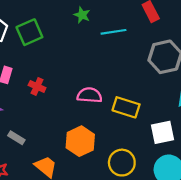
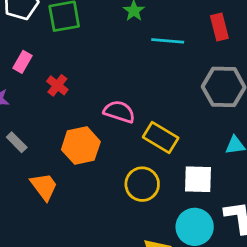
orange hexagon: (80, 141) -> (81, 146), moved
yellow circle: (122, 163) -> (142, 184), moved

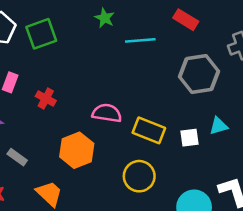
red rectangle: (219, 27) -> (186, 20), turned -35
white square: (198, 179) -> (190, 138), moved, size x0.7

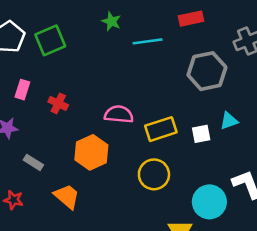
red rectangle: (186, 20) -> (191, 19), turned -40
yellow rectangle: (149, 130) -> (161, 129), turned -36

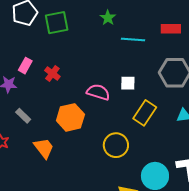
pink rectangle: (22, 90) -> (25, 66), moved
yellow rectangle: (161, 129) -> (145, 113), moved, turned -50
white square: (201, 134) -> (128, 83), moved

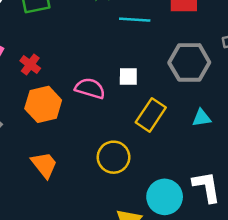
orange hexagon: (70, 117) -> (43, 104), moved
orange trapezoid: (44, 148) -> (44, 165), moved

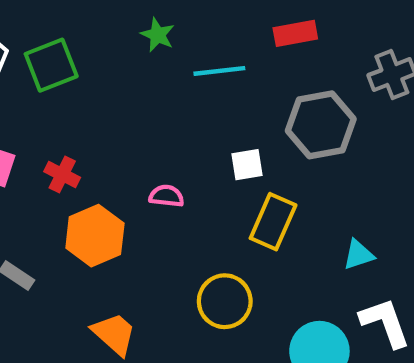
white square: (128, 76) -> (247, 165), moved
pink semicircle: (90, 88) -> (166, 196), size x0.7
cyan triangle: (202, 118) -> (358, 255), moved

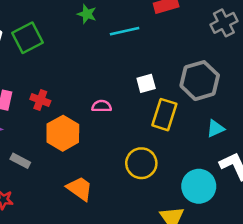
gray hexagon: (321, 125) -> (200, 81), moved

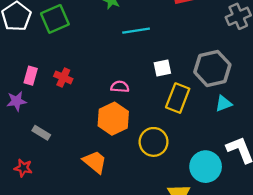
cyan line: (125, 31) -> (136, 31), moved
cyan triangle: (215, 128) -> (223, 104), moved
orange hexagon: (63, 133) -> (113, 119), moved

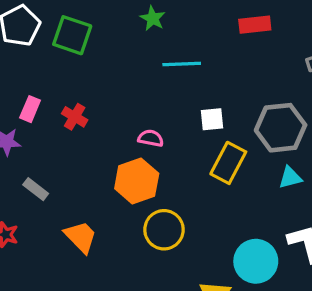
green square: (55, 19) -> (72, 35), turned 36
yellow circle: (154, 142) -> (164, 230), moved
orange trapezoid: (95, 162) -> (81, 237), moved

